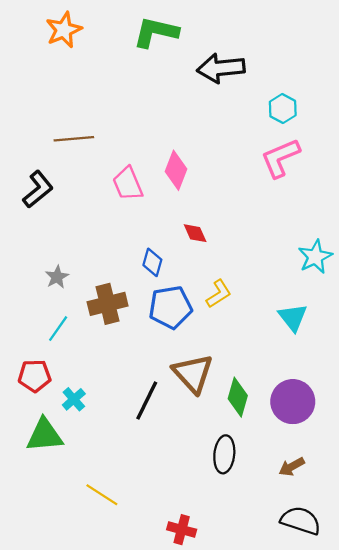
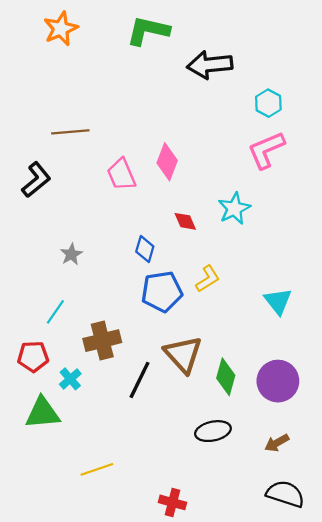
cyan star: (315, 257) -> (234, 209), moved
gray star: (57, 277) -> (71, 254), moved
brown cross: (108, 304) -> (102, 341), moved
black ellipse: (224, 454) -> (213, 431), turned 72
yellow line: (102, 495) -> (97, 469), turned -52

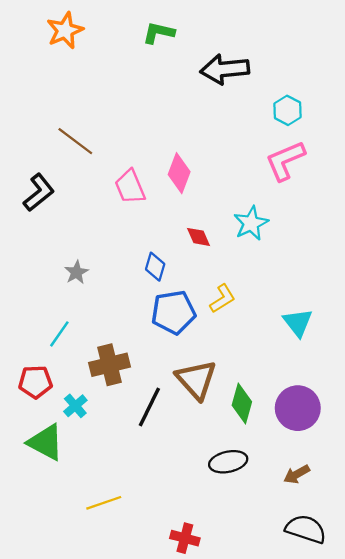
green L-shape: (148, 31) -> (159, 33), size x0.7
brown line: (70, 132) -> (75, 141), turned 42
green triangle: (43, 413) -> (46, 442), turned 33

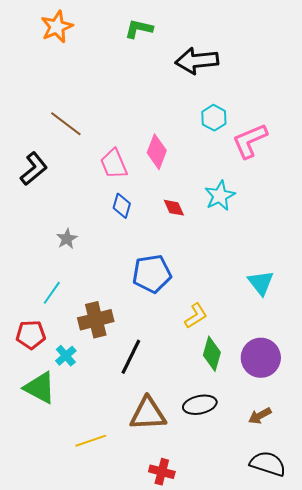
cyan hexagon: (288, 110) -> (214, 118), moved
blue diamond: (155, 267) -> (122, 206), moved
yellow L-shape: (222, 299) -> (196, 316), moved
brown triangle: (196, 380) -> (148, 414), moved, turned -51

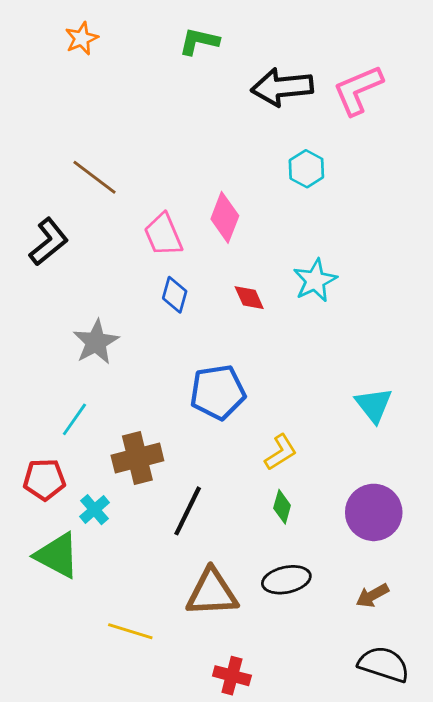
orange star: (57, 27) -> (82, 38), size x0.7
pink L-shape: (250, 141) -> (358, 90), moved
gray star: (67, 239) -> (96, 342), size x1.5
green diamond: (212, 354) -> (282, 507), moved, size x0.7
yellow line: (91, 441) -> (130, 631), turned 36

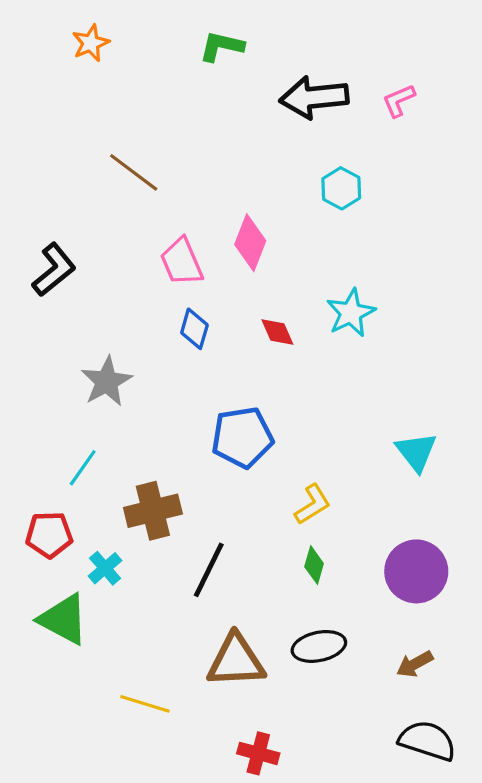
pink L-shape: (358, 90) -> (399, 101), size x0.6
brown line: (94, 177) -> (134, 172), moved

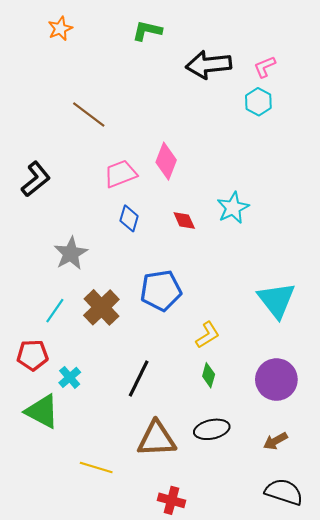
cyan hexagon: (341, 188) -> (258, 102), moved
pink trapezoid: (182, 262) -> (121, 174), turned 92
cyan triangle: (416, 452) -> (276, 300), size x1.4
brown cross: (153, 511) -> (101, 307), moved, turned -30

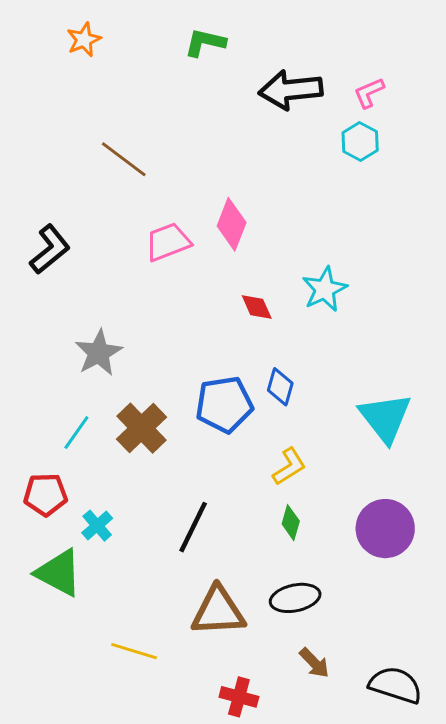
blue diamond: (129, 218) -> (280, 387), moved
brown arrow: (275, 441) -> (314, 663), moved, turned -105

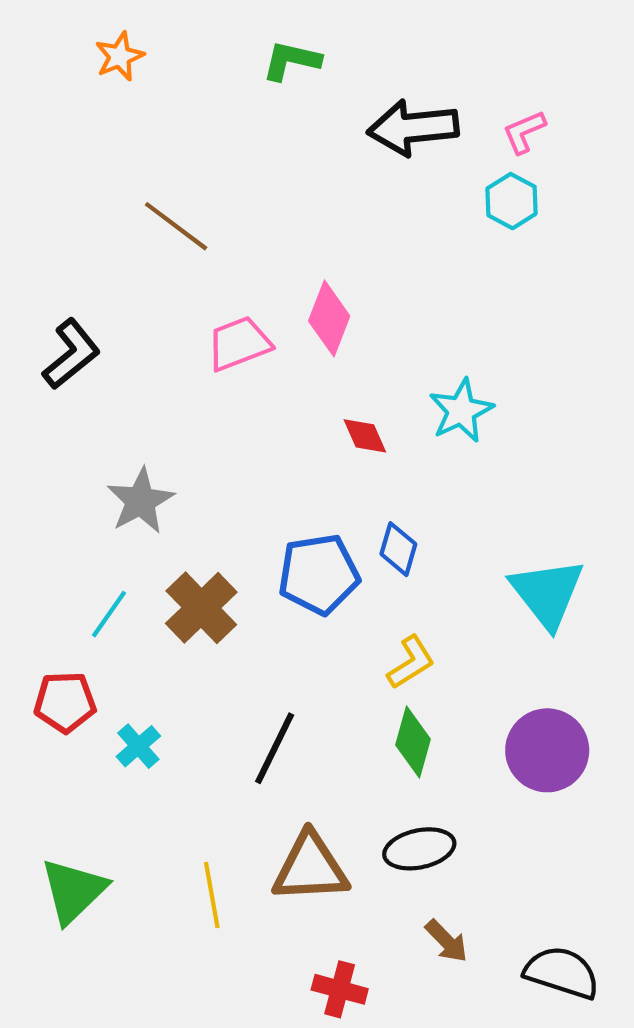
green diamond: (291, 523) -> (413, 742), size x1.4
green triangle: (59, 573) -> (73, 891), moved, turned 48
yellow line: (134, 651) -> (212, 895), moved, turned 63

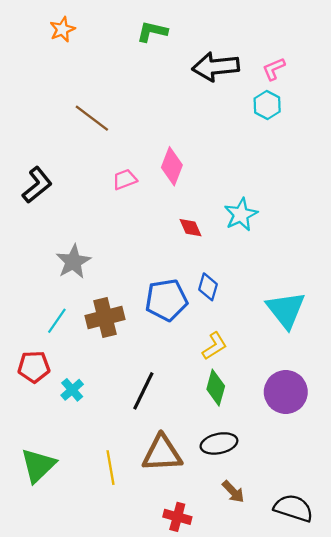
pink trapezoid: (239, 344) -> (125, 179), size x0.7
brown cross: (201, 608) -> (105, 317), turned 30

